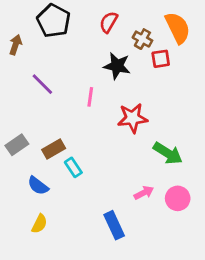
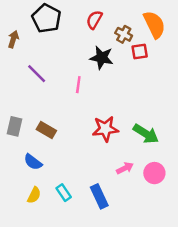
red star: (133, 118) -> (105, 129), moved
gray rectangle: (17, 145) -> (15, 126), turned -42
brown rectangle: (54, 149) -> (46, 130), turned 60
cyan rectangle: (73, 167) -> (64, 193), moved

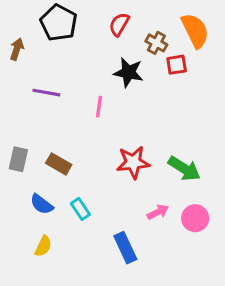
purple line: (37, 74) -> (46, 93), turned -35
cyan rectangle: (64, 193) -> (80, 209), moved

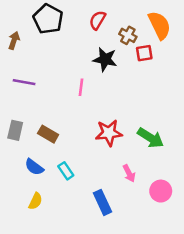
purple line: (46, 93) -> (24, 82), moved
pink arrow: (158, 212) -> (129, 173), turned 90
pink circle: (195, 218) -> (161, 191), moved

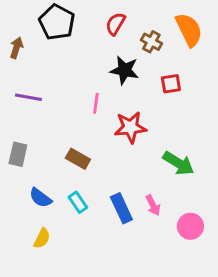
red square: (144, 53) -> (171, 84), moved
red star: (109, 133) -> (130, 127), moved
brown rectangle: (48, 134) -> (78, 159), moved
blue rectangle: (103, 202) -> (121, 208), moved

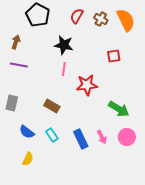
brown cross: (151, 42) -> (101, 19), moved
brown arrow: (16, 48) -> (16, 42), moved
black star: (124, 70) -> (64, 45), moved
pink circle: (190, 226) -> (127, 137), moved

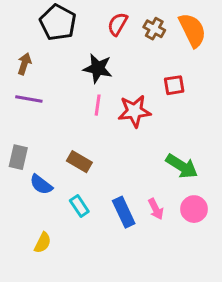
red star: (87, 85) -> (134, 111), moved
blue semicircle: (27, 132) -> (41, 185), moved

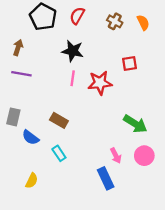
red semicircle: (118, 24) -> (77, 16), moved
orange semicircle: (192, 30) -> (143, 23), size x0.6
blue rectangle: (124, 212) -> (106, 178), moved

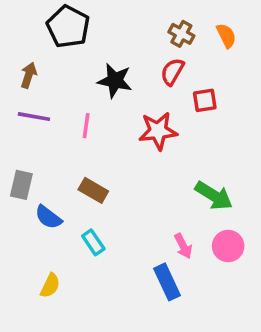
red semicircle: (77, 16) -> (172, 72), moved
pink line: (73, 78) -> (86, 126), moved

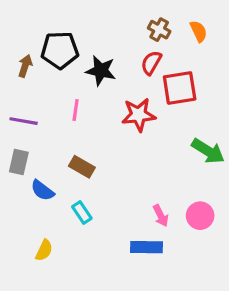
black pentagon: (68, 27) -> (60, 50), moved, turned -30
red square: (205, 100) -> (180, 88), size x1.6
purple line: (34, 117) -> (24, 121), moved
green arrow: (214, 196) -> (208, 151), moved
blue rectangle: (167, 282) -> (147, 247), turned -64

